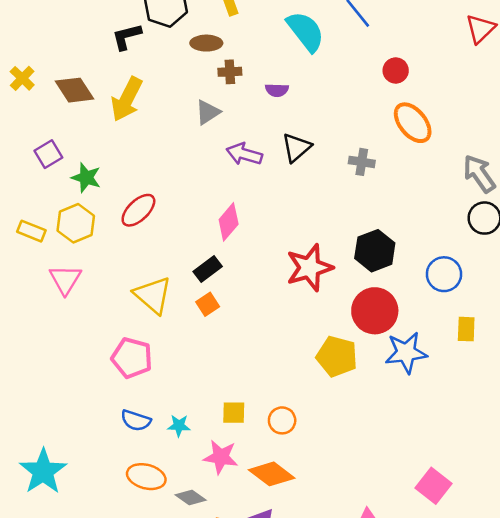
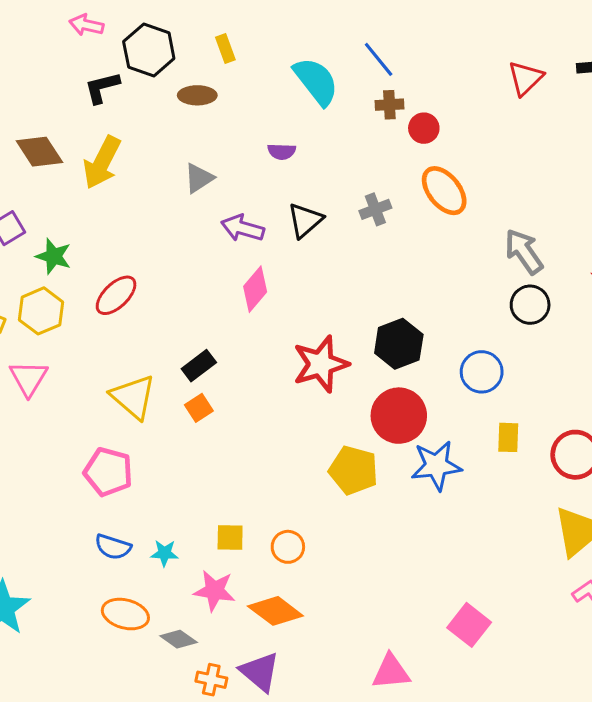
brown cross: (230, 72) -> (389, 105), moved
gray cross: (362, 162) -> (375, 209), moved, turned -30
pink diamond: (229, 222) -> (255, 289), moved

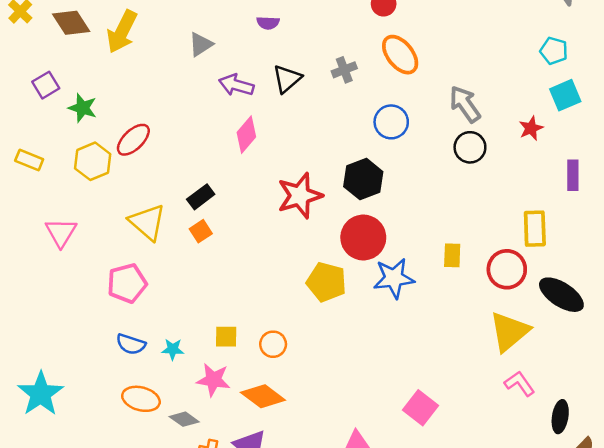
yellow hexagon: (41, 311) -> (93, 161), moved
blue circle: (482, 372) -> (391, 122), moved
pink triangle: (29, 378) -> (61, 232), moved
pink pentagon: (108, 472) -> (127, 283), turned -30

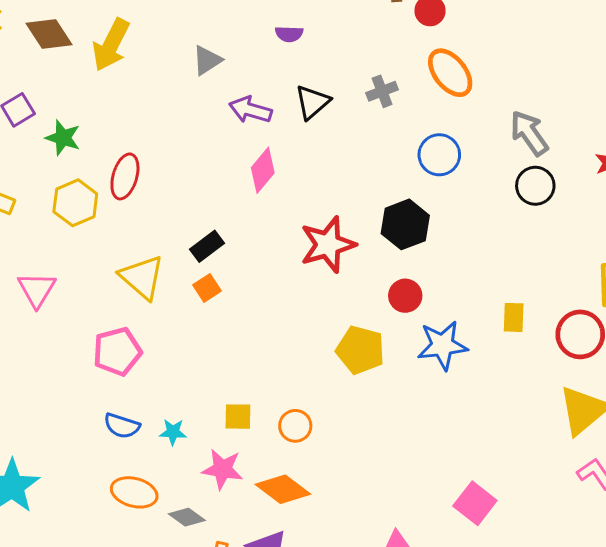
red ellipse: (133, 140) -> (125, 176), turned -30
red circle: (363, 238) -> (405, 296), size x0.6

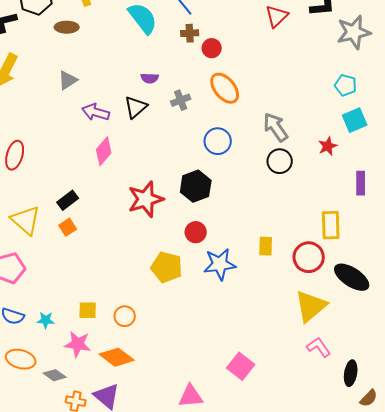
purple semicircle: (289, 34) -> (150, 78), moved

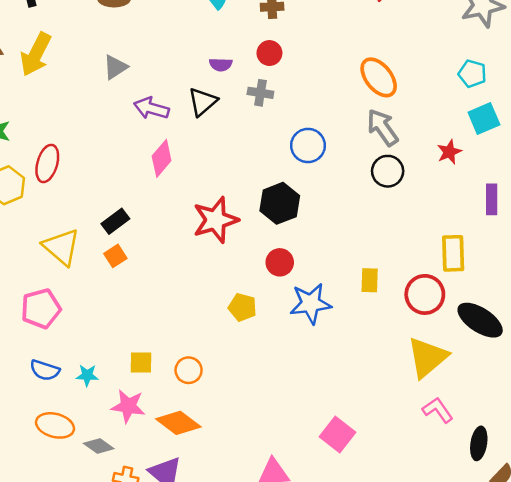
red circle: (212, 48) -> (269, 53), moved
orange ellipse: (225, 88) -> (379, 77), moved
gray cross: (181, 100) -> (260, 93), turned 30
yellow pentagon: (167, 267) -> (242, 307), size x0.7

